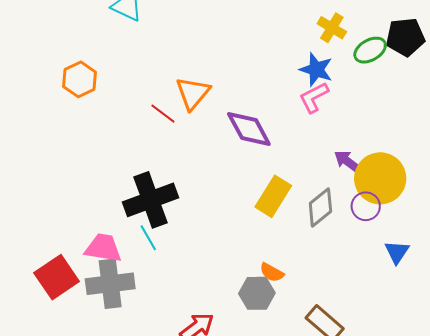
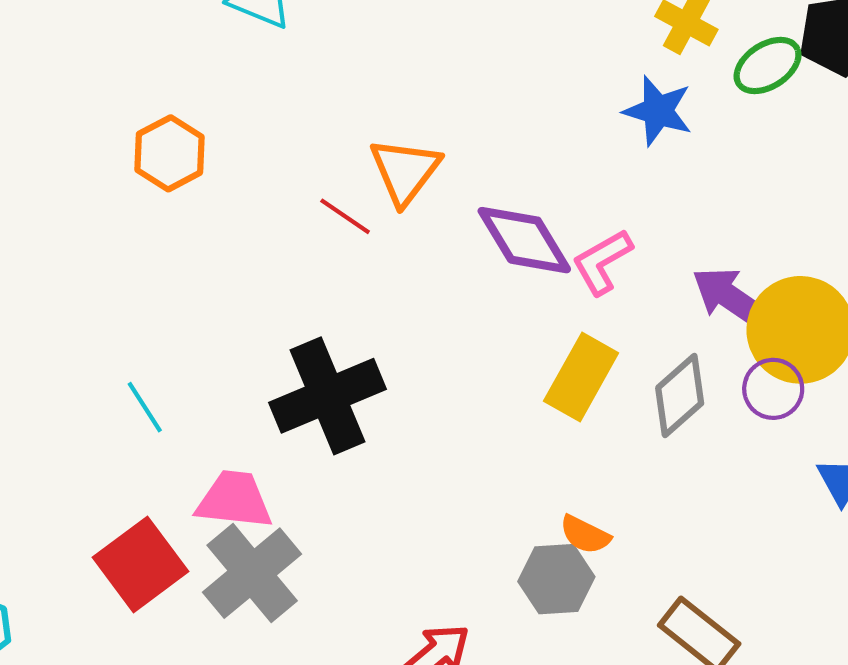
pink L-shape: (314, 97) -> (602, 262), moved
purple arrow: (347, 162) -> (731, 298), size x1.4
cyan line: (148, 238) -> (145, 407), moved
gray cross: (110, 284) -> (252, 573), turned -30

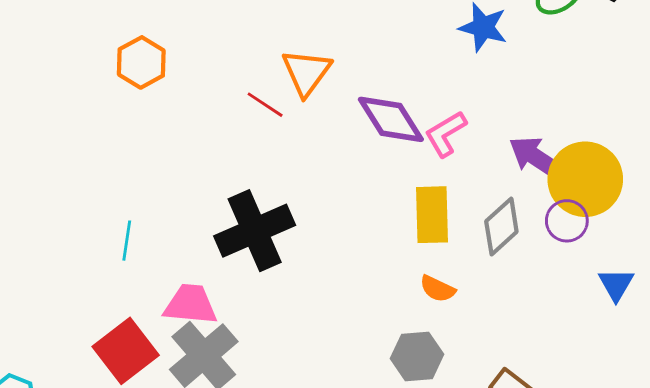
yellow rectangle: (581, 377) -> (432, 215), turned -30
cyan line: (145, 407) -> (127, 241), turned 42
orange semicircle: (585, 535) -> (437, 289), moved

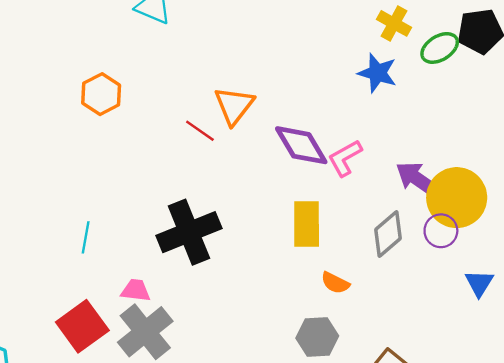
yellow rectangle: (432, 215) -> (307, 224), moved
pink trapezoid: (190, 304) -> (136, 290), size x0.7

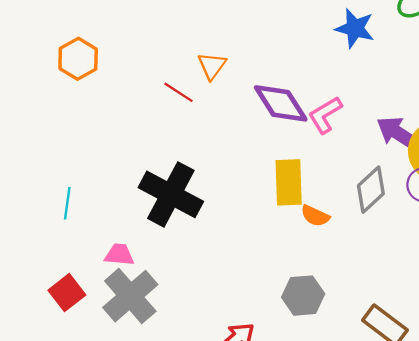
orange triangle: (234, 106) -> (212, 66), size x0.7
black cross: (189, 232) -> (171, 194), turned -38
orange semicircle: (335, 283) -> (315, 216), moved
red square: (82, 326) -> (67, 293), size x0.7

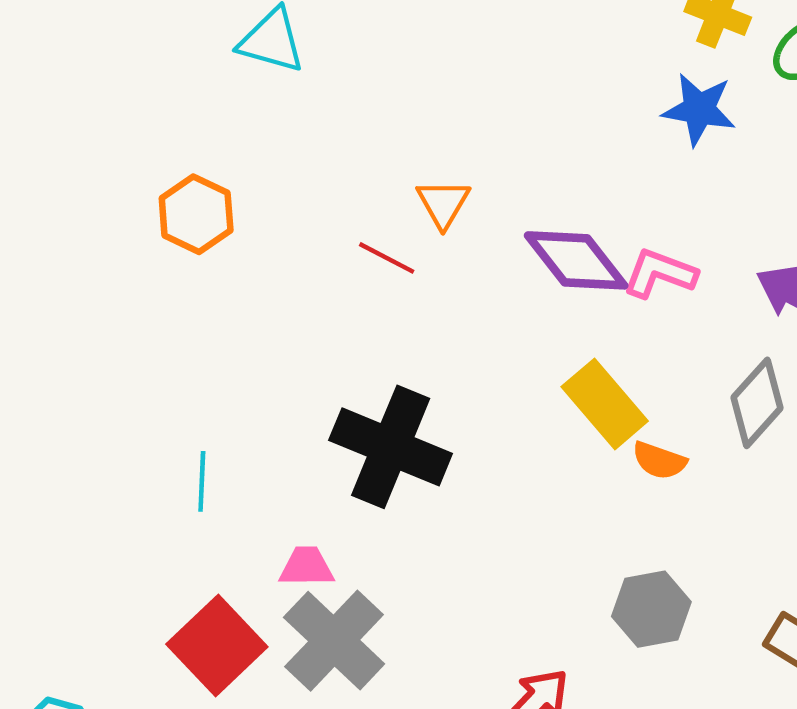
pink L-shape: (325, 115) -> (660, 273), turned 57
yellow rectangle: (289, 182) -> (605, 404), turned -33
red square: (67, 293) -> (217, 645), size x1.4

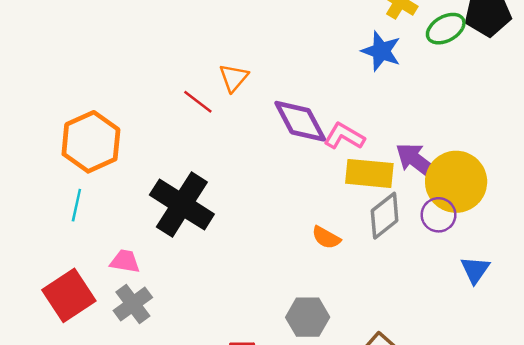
orange hexagon: (196, 214) -> (91, 142), moved, size x1.4
yellow rectangle: (605, 404) -> (369, 173), moved, turned -54
gray cross: (334, 641) -> (133, 304), size x0.7

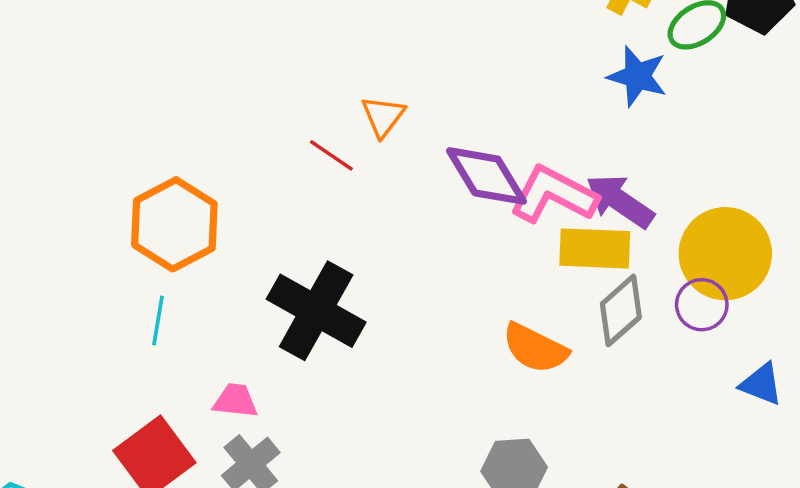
blue star: (381, 51) -> (637, 76), moved
pink L-shape: (344, 136) -> (554, 195), size x1.4
purple arrow: (417, 161) -> (620, 201), moved
orange semicircle: (326, 238) -> (535, 348), size x1.5
blue triangle: (475, 270) -> (761, 384), turned -40

